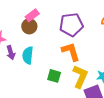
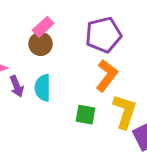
orange L-shape: (71, 52) -> (107, 76), turned 60

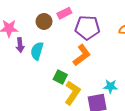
pink rectangle: (43, 27) -> (64, 13), moved
yellow L-shape: (125, 111) -> (72, 93), moved

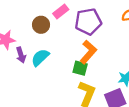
cyan semicircle: (37, 51) -> (40, 57), turned 42
green square: (60, 77) -> (80, 68), moved

